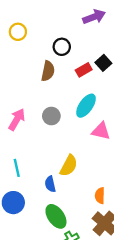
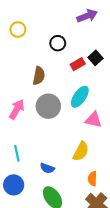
brown semicircle: (48, 71) -> (39, 76), moved
gray circle: (51, 116) -> (48, 106), size x1.5
yellow semicircle: (69, 166) -> (81, 151), moved
blue semicircle: (50, 184) -> (47, 168), turned -56

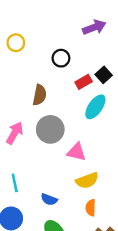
cyan ellipse: (80, 97) -> (95, 107), moved
pink triangle: (93, 120) -> (76, 152), moved
yellow semicircle: (81, 151) -> (87, 180), turned 42
orange semicircle: (92, 179) -> (91, 208), moved

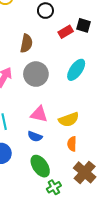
black square: (104, 75) -> (84, 25), turned -32
cyan ellipse: (95, 107) -> (76, 70), moved
pink triangle: (76, 152) -> (39, 114), moved

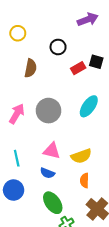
brown semicircle: (26, 43) -> (30, 68), moved

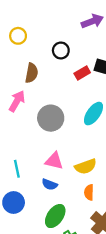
pink arrow: (17, 114) -> (17, 101), moved
green ellipse: (53, 203) -> (55, 216), turned 70

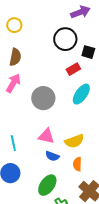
black circle: (61, 51) -> (65, 39), moved, size x1.5
brown semicircle: (32, 73) -> (15, 57), moved
red rectangle: (82, 73) -> (73, 69), moved
blue semicircle: (50, 184) -> (52, 156), moved

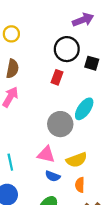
red rectangle: (73, 69) -> (57, 77), moved, turned -40
gray circle: (43, 98) -> (60, 124), moved

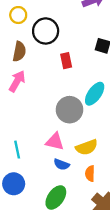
black circle: (67, 49) -> (46, 31), moved
red rectangle: (57, 77) -> (66, 61), turned -32

